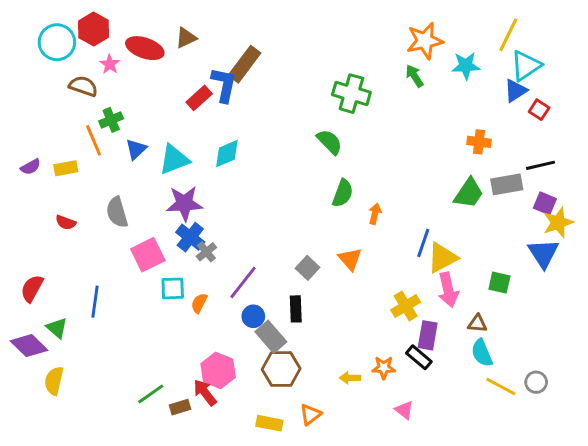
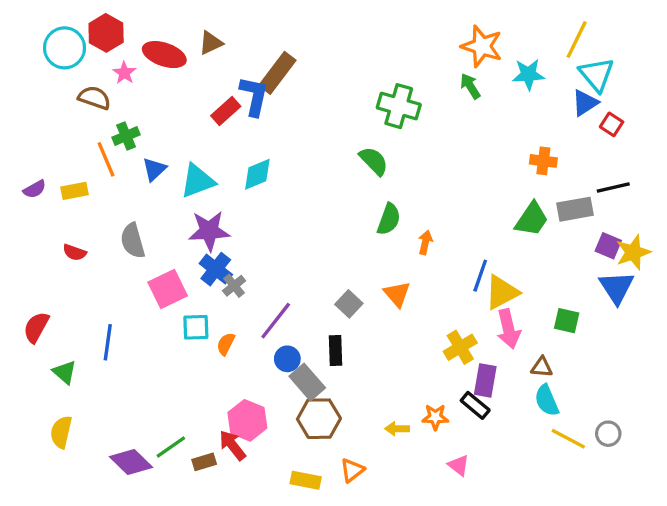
orange star: (425, 41) -> (482, 46), turned 30
cyan triangle: (526, 66) -> (597, 74), turned -36
purple square: (545, 203) -> (608, 246), moved
purple diamond: (29, 346) -> (131, 462), moved

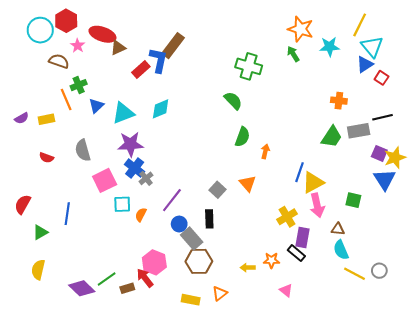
brown triangle: (211, 43) -> (118, 48), moved
green triangle: (64, 372) -> (40, 232), turned 49

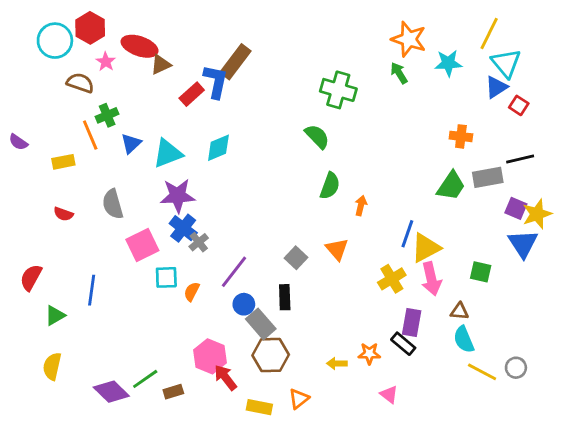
purple semicircle: (22, 118) -> (18, 142), moved, turned 64
yellow cross: (287, 217) -> (392, 279), moved
red arrow: (145, 278) -> (226, 378), moved

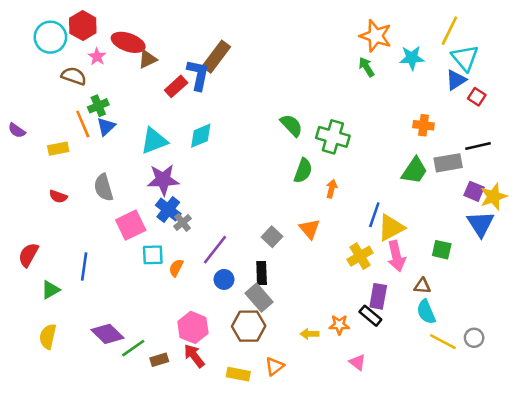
green cross: (338, 90) -> (333, 137), moved
blue triangle: (131, 144) -> (106, 127), moved
gray rectangle: (261, 324) -> (259, 298), moved
red arrow: (226, 378) -> (194, 356), moved
purple diamond: (111, 392) -> (107, 334), moved

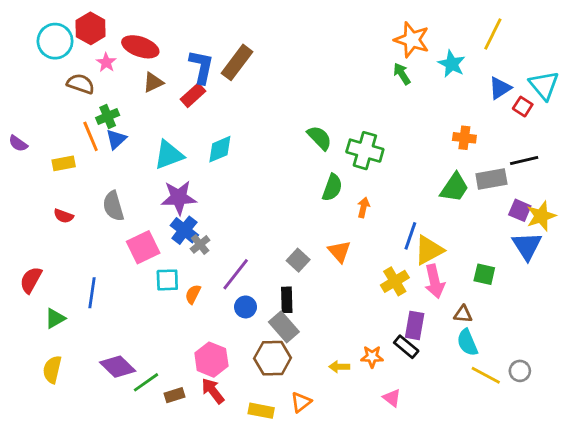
cyan star: (412, 58) -> (452, 64), turned 30
cyan triangle: (465, 58) -> (544, 85), moved
brown triangle: (148, 59) -> (153, 82), moved
blue L-shape: (198, 75) -> (201, 67), moved

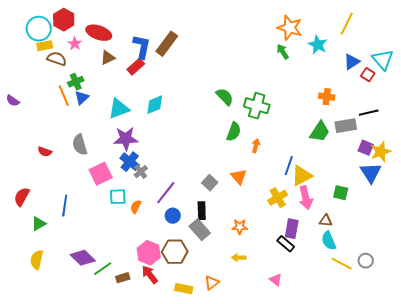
yellow rectangle: (64, 163) -> (45, 46), moved
orange star: (372, 357) -> (240, 227), moved
brown hexagon: (273, 358) -> (175, 252), moved

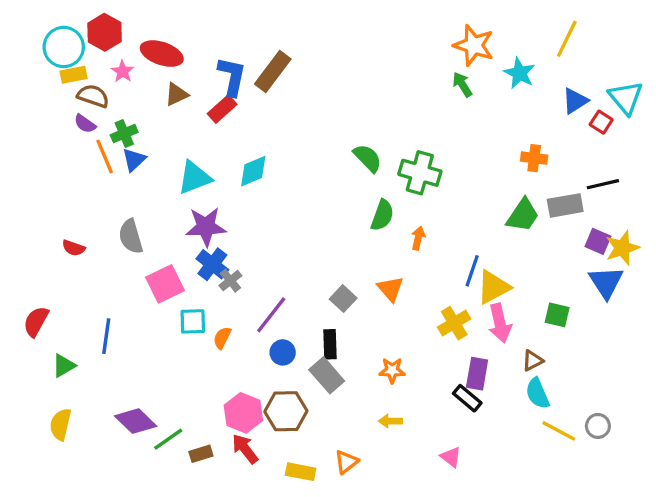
purple semicircle: (13, 101) -> (85, 124), moved
brown triangle: (326, 221) -> (533, 361), turned -32

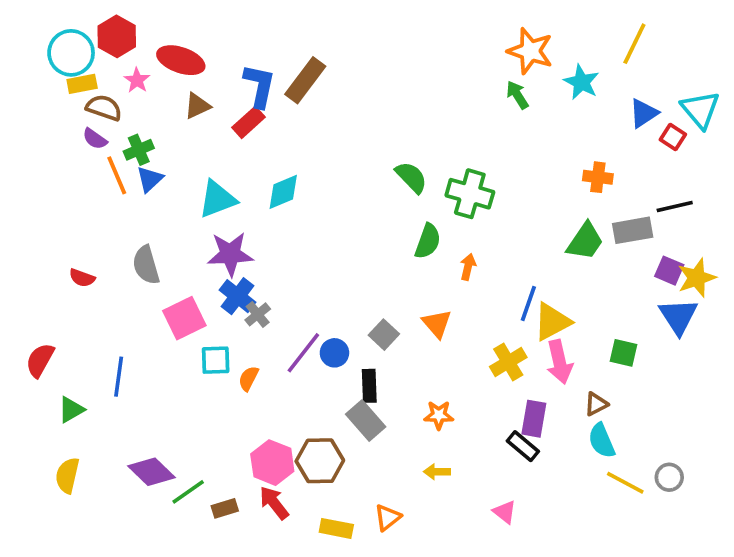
blue circle: (283, 352) -> (334, 353), moved

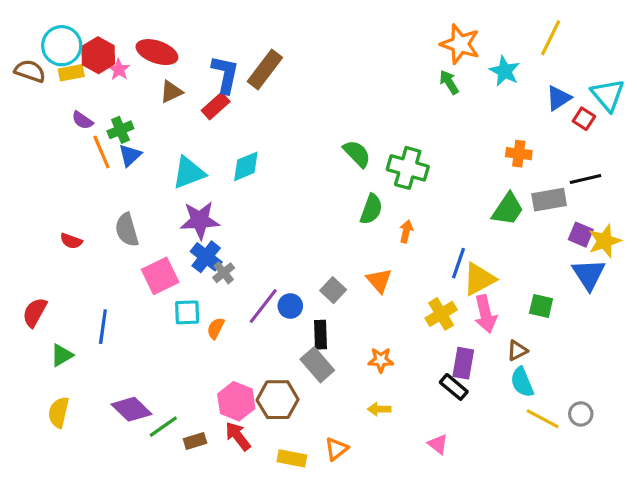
red hexagon: (117, 36) -> (98, 55), moved
brown semicircle: (104, 108) -> (30, 71), moved

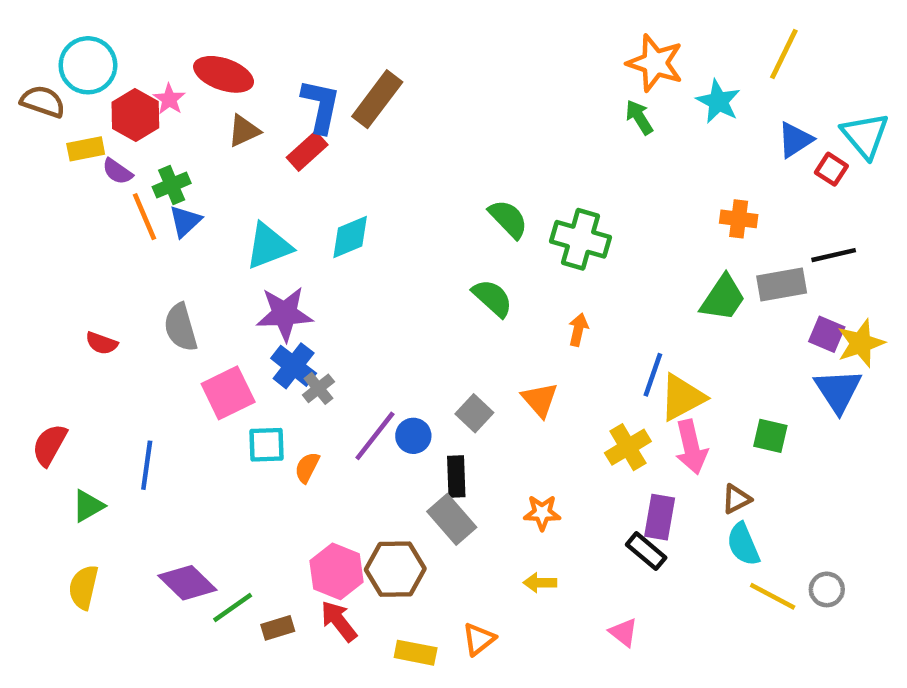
red hexagon: (98, 55) -> (135, 115), moved
yellow rectangle: (71, 73) -> (86, 149), moved
green semicircle: (371, 209) -> (492, 298), moved, turned -68

